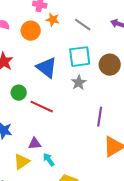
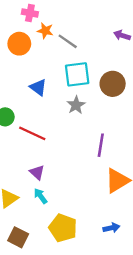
gray line: (83, 25) -> (68, 41), moved
blue triangle: (47, 68) -> (38, 87), size x0.7
purple triangle: (35, 144) -> (37, 172), moved, turned 48

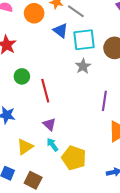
blue triangle: (38, 87) -> (61, 31), moved
red line: (32, 133) -> (45, 91), turned 50
yellow pentagon: (63, 228) -> (74, 158), moved

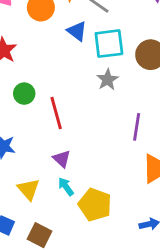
yellow triangle: (25, 147) -> (28, 189), turned -36

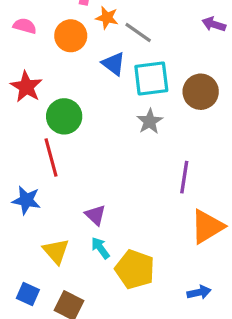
green circle: (24, 94) -> (64, 116), moved, size x1.4
red line: (56, 113) -> (51, 157), moved

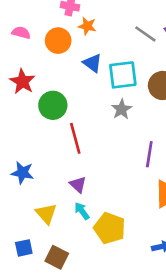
gray line: (138, 32) -> (145, 34), moved
red line: (51, 157) -> (75, 138), moved
blue square: (28, 294) -> (24, 248), turned -36

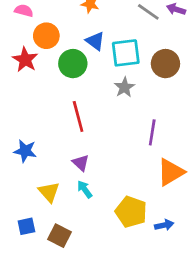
orange circle: (58, 41) -> (46, 36), moved
green circle: (53, 105) -> (73, 64), moved
yellow pentagon: (110, 228) -> (131, 212), moved

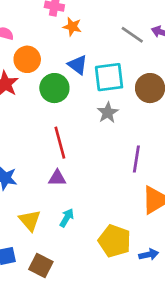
purple triangle: (81, 163) -> (57, 178), moved, turned -42
cyan arrow: (85, 189) -> (67, 218), turned 66

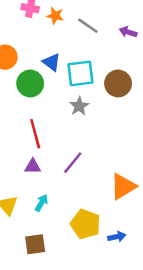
orange star: (72, 27) -> (55, 16), moved
gray line: (132, 35) -> (88, 26), moved
purple line: (136, 159) -> (73, 163), moved, turned 30
brown square: (41, 265) -> (35, 244), moved, turned -35

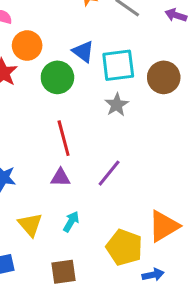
orange triangle: (123, 186) -> (164, 226), moved
blue arrow: (117, 237) -> (153, 275), moved

